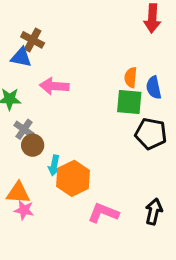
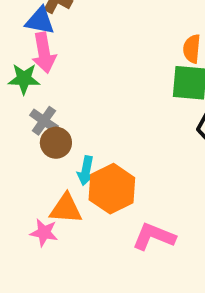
pink arrow: (54, 86) -> (44, 53), moved, turned -104
orange triangle: (18, 193) -> (66, 209), moved

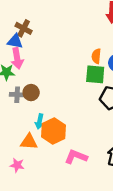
gray cross: (44, 121) -> (17, 95), turned -32
brown circle: (56, 143) -> (31, 93), moved
pink star: (44, 233) -> (17, 165), moved

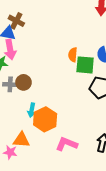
orange semicircle: (96, 56) -> (73, 55), moved
orange triangle: (29, 142) -> (21, 140), moved

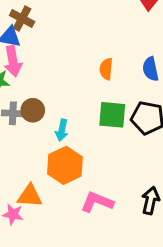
green square: (85, 65) -> (112, 115), moved
cyan arrow: (32, 110) -> (62, 130), moved

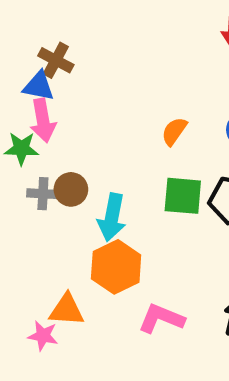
orange semicircle: (106, 69) -> (174, 131), turned 30
cyan arrow: (62, 130) -> (112, 217), size x1.5

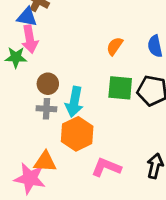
gray cross: (43, 194) -> (46, 109), moved
pink star: (43, 336) -> (30, 178), size x1.6

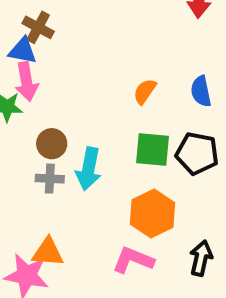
orange hexagon: (77, 134) -> (153, 213), moved

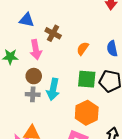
brown cross: (38, 27) -> (53, 33), moved
blue triangle: (23, 51) -> (27, 20), moved
pink arrow: (27, 82) -> (36, 50), moved

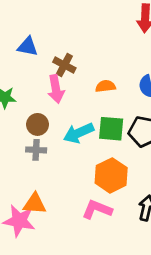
orange semicircle: (83, 49) -> (105, 86), turned 48
pink arrow: (36, 50) -> (56, 89), moved
cyan arrow: (53, 89) -> (79, 133), moved, turned 55

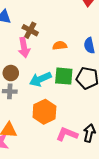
orange hexagon: (111, 175) -> (44, 112), moved
pink L-shape: (97, 209) -> (67, 134), moved

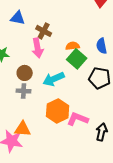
green square: (64, 76) -> (77, 59), moved, turned 36
pink L-shape: (67, 134) -> (78, 119), moved

